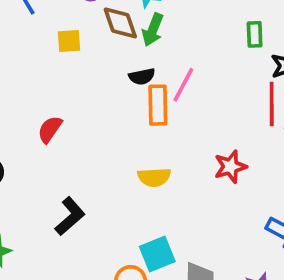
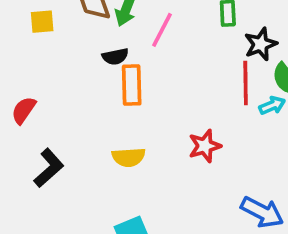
pink line: (183, 85) -> (162, 30), moved
black L-shape: (70, 216) -> (49, 168), moved

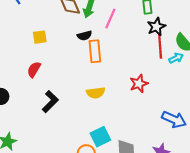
yellow square: (42, 22) -> (40, 37), moved
black star: (261, 44) -> (156, 27), moved

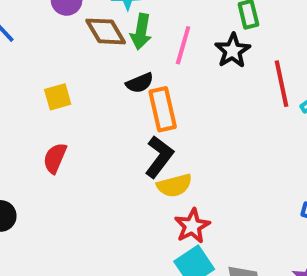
black star: (156, 27) -> (233, 51), moved
red star: (139, 84) -> (192, 226), moved
black L-shape: (50, 102) -> (159, 157), moved

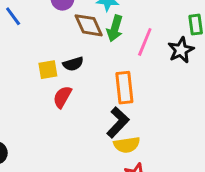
black semicircle: (140, 83) -> (73, 64), moved
red semicircle: (55, 158) -> (62, 97), moved

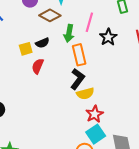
brown diamond: (89, 25) -> (50, 15), turned -30
green arrow: (115, 28) -> (69, 33), moved
black star: (181, 50) -> (108, 37), moved

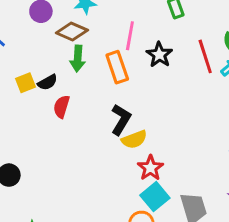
green arrow: (69, 33) -> (78, 59), moved
black semicircle: (42, 43) -> (47, 82), moved
yellow square: (26, 49) -> (26, 83), moved
orange rectangle: (79, 55) -> (117, 67), moved

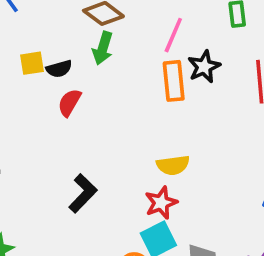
orange rectangle: (117, 67) -> (174, 81), moved
black L-shape: (121, 119) -> (83, 193), moved
yellow semicircle: (134, 139) -> (173, 165), moved

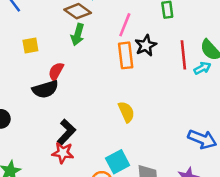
black semicircle: (59, 69) -> (45, 89), moved, size x1.5
yellow semicircle: (173, 165) -> (126, 112), turned -105
red star: (161, 203) -> (63, 153), moved, turned 30

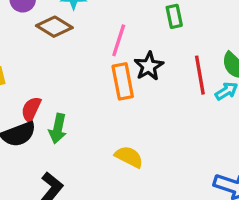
green arrow: (78, 34) -> (58, 129), moved
yellow semicircle: (126, 112) -> (129, 157), turned -35

